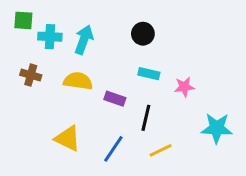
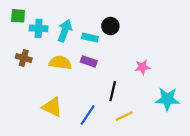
cyan rectangle: (149, 74) -> (90, 37), moved
purple rectangle: (115, 99) -> (89, 61), moved

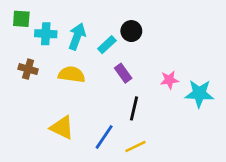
cyan rectangle: (90, 37) -> (107, 45), turned -56
purple rectangle: (89, 61) -> (123, 73), moved, turned 35
cyan star: (167, 99) -> (199, 94), moved
yellow line: (124, 116) -> (135, 147), moved

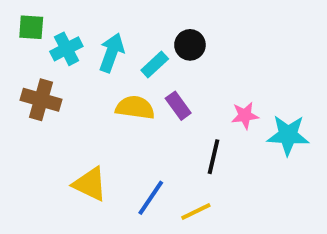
cyan cross: (46, 34) -> (66, 49), turned -30
brown cross: (28, 69) -> (41, 100), size x1.4
yellow semicircle: (72, 75) -> (135, 108), moved
black line: (134, 108) -> (213, 157), moved

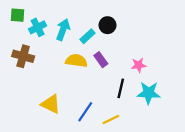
cyan star: (288, 135) -> (149, 93), moved

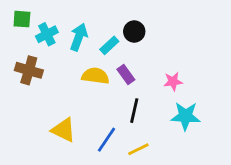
black line: (121, 88) -> (134, 111), moved

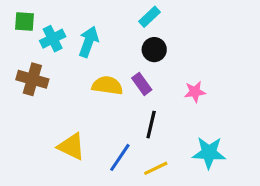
black circle: (134, 32) -> (154, 50), moved
cyan rectangle: (109, 45) -> (150, 17), moved
cyan star: (186, 116) -> (209, 153), moved

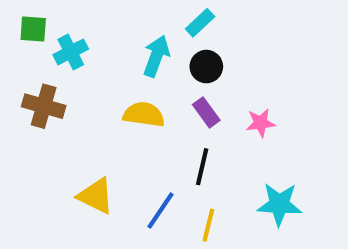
cyan arrow: (89, 42) -> (156, 56), moved
purple rectangle: (142, 84) -> (206, 112), moved
yellow line: (156, 168) -> (208, 225), turned -50

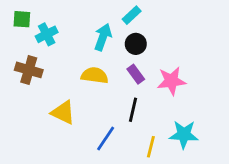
pink star: (261, 123) -> (171, 81), size x1.5
yellow triangle: (96, 196) -> (63, 112), moved
yellow line: (208, 225) -> (151, 147), moved

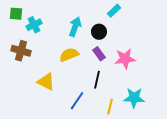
cyan rectangle: (132, 15) -> (114, 11), moved
yellow semicircle: (95, 75) -> (69, 55), turned -30

